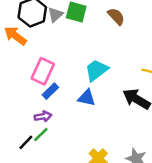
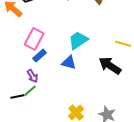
purple arrow: (43, 116) -> (32, 76), turned 64
black line: (26, 142) -> (17, 97), turned 32

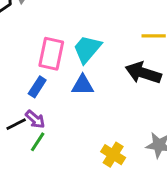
pink rectangle: (34, 39) -> (51, 54), moved
black line: (17, 97) -> (16, 124), moved

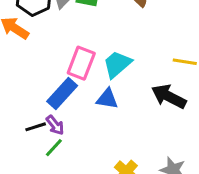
blue rectangle: (37, 87) -> (62, 93), size x1.5

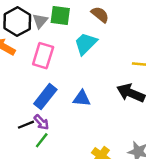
pink rectangle: (81, 63) -> (43, 56), moved
cyan trapezoid: (117, 64) -> (86, 44), moved

